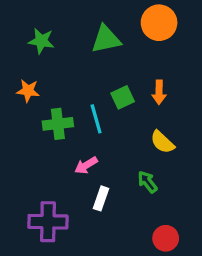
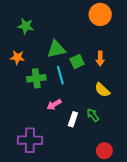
green triangle: (106, 39) -> (56, 49), moved
white rectangle: (101, 198) -> (73, 119), moved

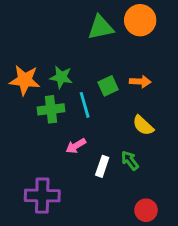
green star: (26, 26) -> (61, 77), moved
green triangle: (56, 49) -> (101, 27), moved
orange star: (17, 57) -> (25, 80), size x1.5
orange arrow: (100, 58) -> (140, 82), turned -88

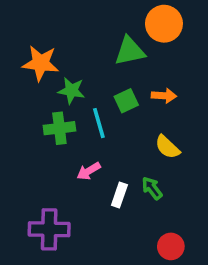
green triangle: (101, 27) -> (130, 51), moved
orange star: (25, 80) -> (41, 63), moved

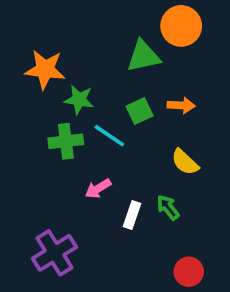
cyan line: (99, 123) -> (109, 136), turned -40
purple cross: (49, 229) -> (55, 253), turned -33

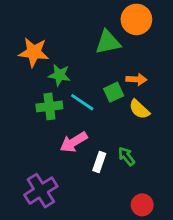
green square: (140, 111) -> (114, 92), moved
yellow semicircle: (185, 162) -> (139, 109), moved
pink arrow: (98, 189) -> (74, 142), size x1.4

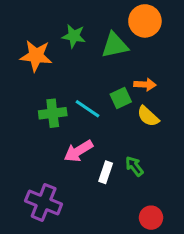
green star: (59, 75) -> (74, 36), moved
purple cross: (41, 191) -> (44, 202), turned -36

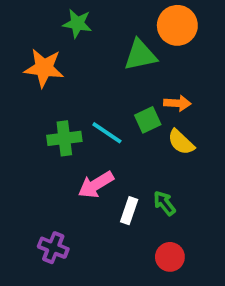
green star: (74, 36) -> (77, 24), moved
purple cross: (44, 202) -> (53, 248), size x0.7
red circle: (151, 218) -> (170, 257), moved

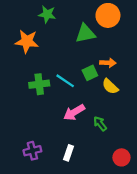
pink arrow: (96, 185) -> (74, 112), moved
white rectangle: (129, 211) -> (68, 153), moved
purple cross: (53, 248) -> (32, 151), turned -36
red circle: (170, 257) -> (121, 157), moved

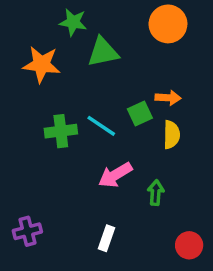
green triangle: (85, 33) -> (103, 52), moved
yellow semicircle: (110, 86) -> (171, 135), turned -132
green arrow: (100, 124) -> (156, 193), turned 42
purple cross: (32, 151) -> (27, 231), moved

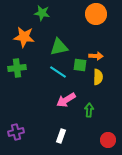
green triangle: (103, 52) -> (59, 47), moved
green square: (140, 114) -> (80, 65), turned 32
green cross: (61, 131) -> (17, 68), moved

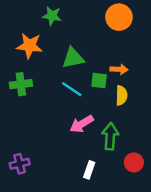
green arrow: (89, 110) -> (110, 136), size x1.5
white rectangle: (61, 136) -> (89, 170), moved
red circle: (108, 140) -> (134, 162), moved

